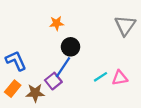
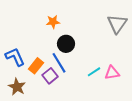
blue line: (63, 67) -> (59, 63), turned -65
orange rectangle: (13, 89) -> (36, 66), moved
brown star: (35, 93) -> (17, 87), moved, turned 30

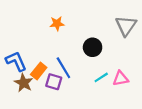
black circle: (66, 44) -> (93, 47), moved
purple square: (50, 76) -> (54, 82), turned -35
brown star: (17, 87) -> (24, 83), moved

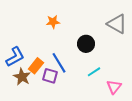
gray triangle: (126, 26) -> (117, 24), turned -35
blue L-shape: (16, 61) -> (15, 57), turned 85
pink triangle: (121, 79) -> (114, 87), moved, turned -42

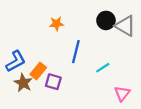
black circle: (86, 44) -> (106, 20), moved
blue line: (59, 63) -> (76, 52), moved, turned 45
cyan line: (94, 72) -> (103, 68), moved

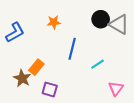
blue L-shape: (16, 61) -> (15, 32), moved
purple square: (53, 82) -> (50, 90), moved

